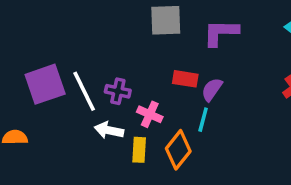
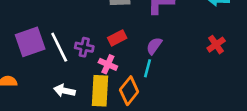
red rectangle: (185, 79) -> (117, 38), moved, turned -36
white arrow: (109, 130) -> (64, 91), moved
yellow rectangle: (139, 150) -> (100, 91), size x1.6

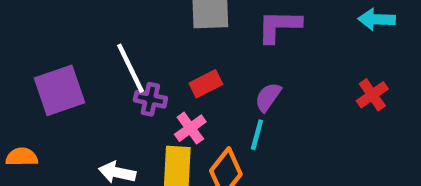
white line: (59, 47) -> (130, 68), moved
pink cross: (108, 64) -> (190, 128), turned 30

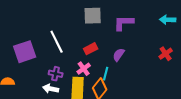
purple cross: (150, 99) -> (56, 74), moved
cyan line: (257, 135) -> (106, 74), moved

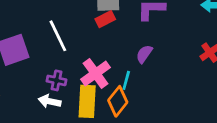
red rectangle: (91, 49) -> (105, 19), moved
pink cross: (84, 69) -> (96, 73), size x1.5

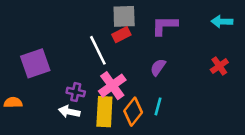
white line: (58, 36) -> (98, 50), moved
cyan line: (126, 80) -> (158, 106), moved

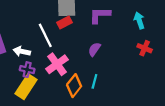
cyan arrow: (222, 22) -> (139, 20), moved, turned 70
red cross: (219, 66) -> (145, 48), turned -32
white arrow: (69, 112) -> (22, 51), moved
yellow rectangle: (104, 112) -> (26, 87), moved, turned 30

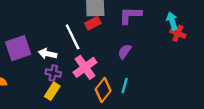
red cross: (145, 48) -> (178, 33), moved
yellow rectangle: (26, 87) -> (52, 91), size x0.7

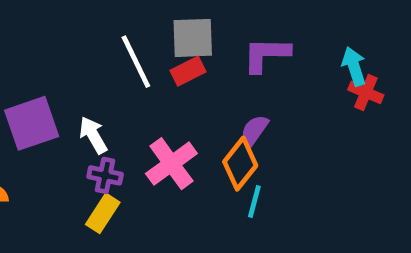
white line: (73, 37) -> (136, 62), moved
white arrow: (48, 54) -> (93, 135), turned 48
orange diamond: (103, 90) -> (240, 164), moved

